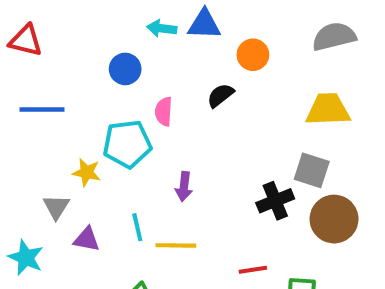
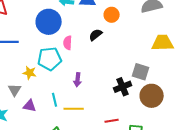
blue circle: (125, 69) -> (49, 22), size x1.6
yellow trapezoid: (328, 110) -> (163, 43), moved

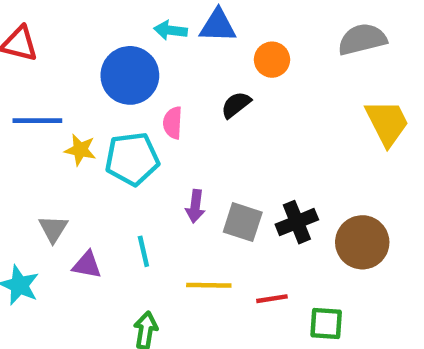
yellow trapezoid: (163, 43) -> (387, 123), turned 65
gray square: (141, 72) -> (243, 222), moved
yellow star: (30, 73) -> (80, 150), moved
yellow line: (74, 109) -> (209, 285), moved

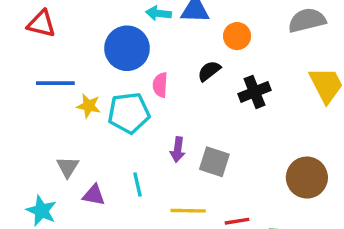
black cross: (297, 222) -> (255, 92), moved

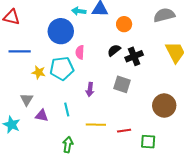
black semicircle: (209, 71) -> (114, 50), moved
yellow star: (89, 106) -> (39, 72), moved
gray square: (214, 162) -> (122, 84), moved

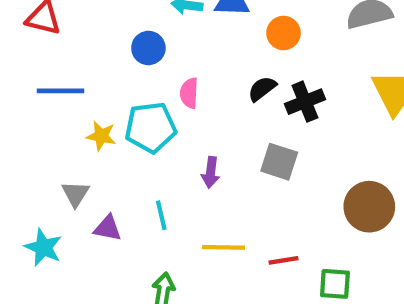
blue circle: (61, 31) -> (148, 48), size x0.6

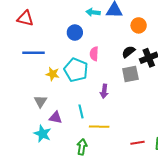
cyan pentagon: (151, 127) -> (76, 70), turned 30
gray square: (279, 162) -> (130, 74), moved, turned -30
cyan star: (43, 247) -> (42, 134), moved
yellow line: (223, 247) -> (99, 127), moved
red line: (284, 260) -> (138, 143), moved

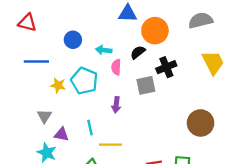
cyan arrow: (93, 12) -> (104, 50), moved
orange circle: (139, 25) -> (155, 31), size x1.5
blue circle: (75, 33) -> (73, 40), moved
black semicircle: (128, 52) -> (138, 52), moved
pink semicircle: (94, 54) -> (116, 67), moved

